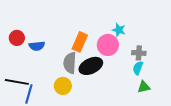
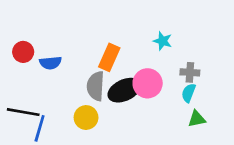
pink circle: (108, 45) -> (148, 83), moved

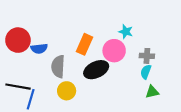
red circle: (23, 52) -> (18, 40), size x1.5
pink circle: (148, 83) -> (114, 51), moved
gray semicircle: (96, 86) -> (58, 66), moved

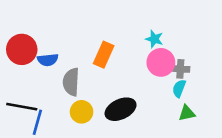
pink circle: (114, 51) -> (161, 62), moved
black ellipse: (96, 70) -> (121, 109), moved

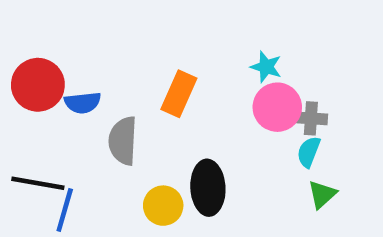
black ellipse: (121, 109) -> (208, 188), turned -68
yellow circle: (82, 112) -> (163, 206), moved
green triangle: (187, 113) -> (322, 194), turned -30

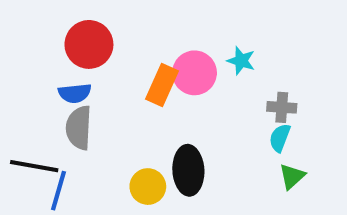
red circle: (38, 85) -> (89, 44), moved
pink circle: (277, 107) -> (194, 73), moved
gray semicircle: (123, 141) -> (79, 128), moved

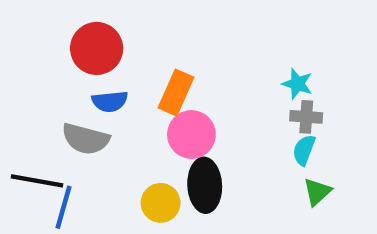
cyan star: (241, 61) -> (297, 84), moved
pink circle: (194, 73) -> (191, 134), moved
blue semicircle: (75, 93) -> (110, 101), moved
gray semicircle: (79, 128) -> (86, 139), turned -78

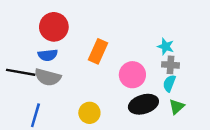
blue semicircle: (110, 101) -> (48, 55), moved
pink circle: (191, 134) -> (132, 75), moved
black line: (37, 181) -> (21, 72), moved
black ellipse: (205, 185) -> (143, 104), moved, turned 76

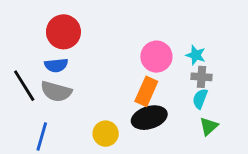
orange rectangle: (98, 51) -> (146, 91), moved
black line: (21, 72) -> (24, 86), turned 48
pink circle: (132, 75) -> (156, 57), moved
black ellipse: (143, 104) -> (149, 118), moved

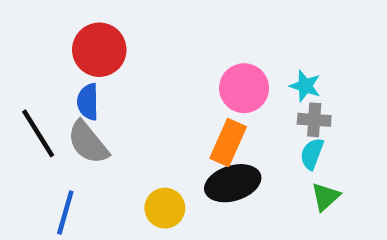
blue semicircle: (56, 65) -> (88, 102), turned 95
gray semicircle: (56, 91) -> (88, 142), turned 36

